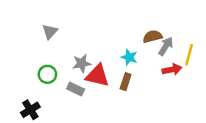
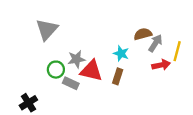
gray triangle: (50, 32) -> (47, 29), size x1.5
green circle: (47, 74) -> (56, 70), moved

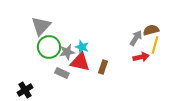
brown semicircle: (143, 34) -> (151, 30), moved
cyan star: (121, 53) -> (82, 47), moved
green circle: (56, 70) -> (49, 47), moved, size x1.5

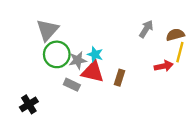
gray arrow: (136, 38) -> (146, 29), moved

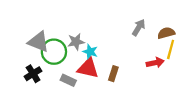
gray triangle: (47, 30) -> (39, 42), moved, turned -50
gray star: (78, 60) -> (76, 42), moved
black cross: (29, 104) -> (33, 74), moved

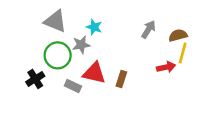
gray triangle: (39, 42) -> (55, 21), moved
cyan star: (90, 52) -> (94, 27), moved

